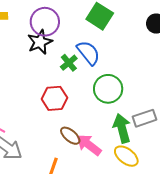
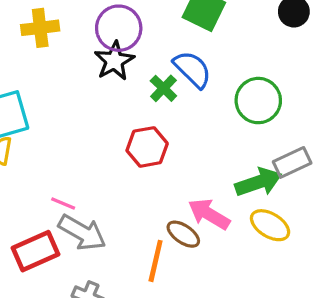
green circle: (108, 89) -> (258, 101), moved
green arrow: (122, 128) -> (258, 182), turned 92
brown ellipse: (70, 136) -> (183, 234), moved

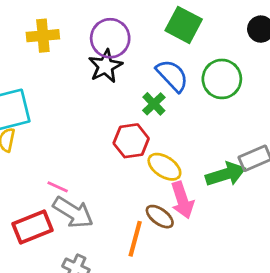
green cross: (163, 88) -> (154, 104), moved
green circle: (258, 101) -> (222, 79), moved
pink arrow: (209, 214) -> (182, 200), turned -141
yellow ellipse: (270, 225) -> (164, 167), moved

